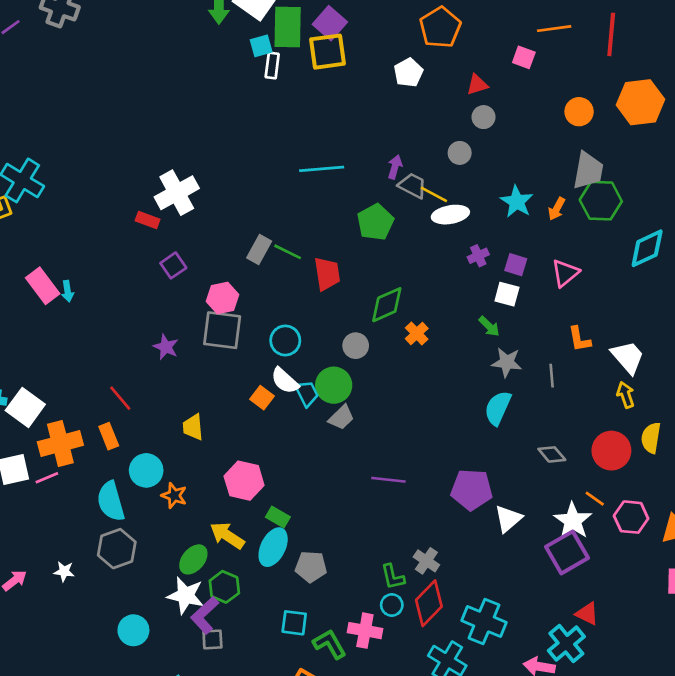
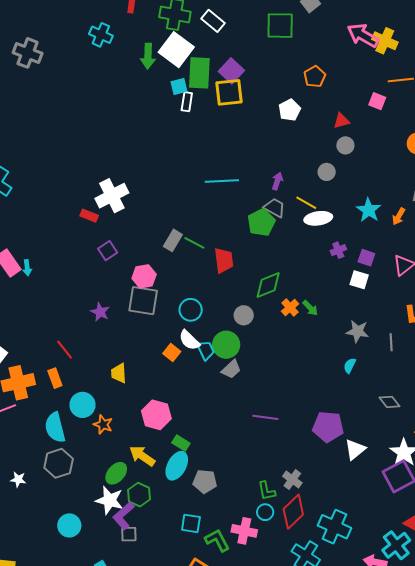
orange pentagon: (440, 27) -> (315, 77), size x0.7
gray trapezoid: (413, 186) -> (275, 208), moved
green arrow: (489, 326) -> (310, 308), moved
cyan semicircle: (498, 408) -> (350, 366), size x0.6

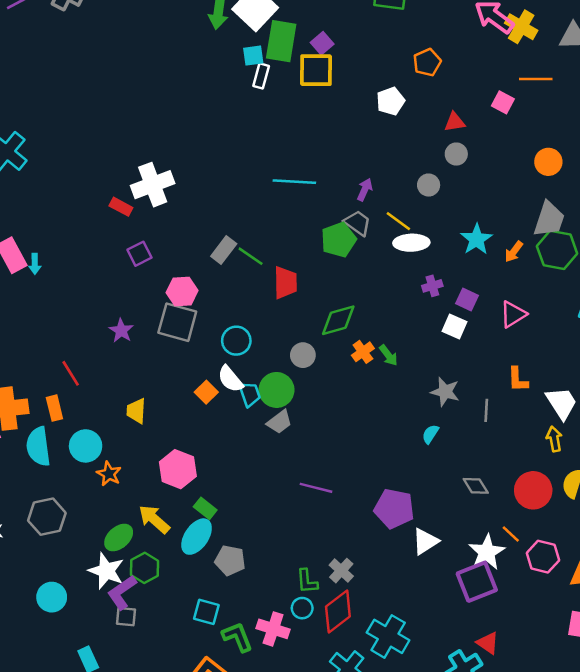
purple square: (231, 71) -> (322, 43), size x0.7
cyan semicircle: (55, 427) -> (38, 447), moved

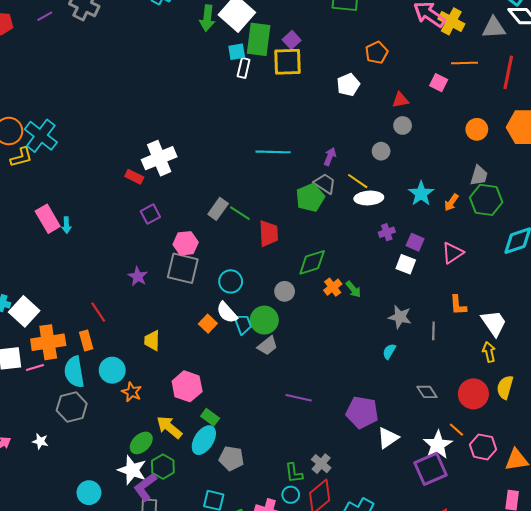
gray trapezoid: (549, 219) -> (479, 176), size x0.7
gray hexagon: (47, 517) -> (72, 407), moved

